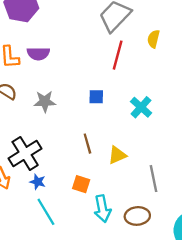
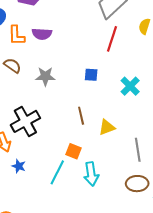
blue star: (38, 182) -> (19, 166), moved
cyan line: (46, 212) -> (57, 172), moved, turned 55
brown ellipse: (137, 216) -> (137, 184), moved

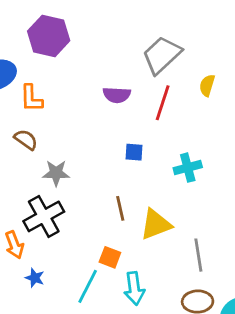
purple semicircle: (42, 34) -> (117, 95), moved
gray star: (45, 76) -> (56, 173), moved
cyan cross: (130, 86) -> (188, 168), turned 30
yellow triangle: (107, 127) -> (156, 224), size x1.4

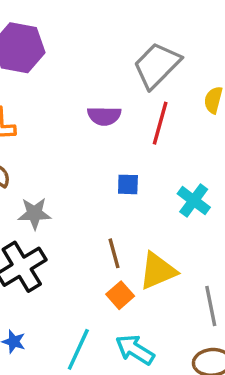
cyan cross: (188, 168) -> (194, 201), turned -36
orange square: (110, 257) -> (120, 295), moved, turned 30
cyan arrow: (134, 288) -> (135, 350), turned 132

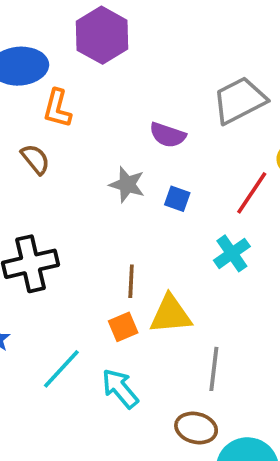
red line: (160, 123) -> (252, 193), moved
blue square: (128, 184) -> (177, 199), moved
gray star: (34, 213) -> (127, 184), moved

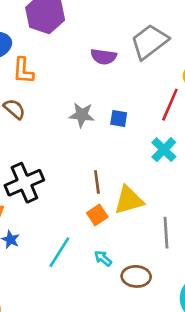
purple semicircle: (168, 135) -> (104, 57), moved
cyan arrow: (120, 388) -> (103, 258), size x0.6
brown ellipse: (196, 428) -> (136, 276), moved

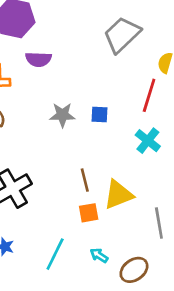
purple semicircle: (104, 57) -> (38, 59), moved
orange square: (97, 215) -> (89, 213), turned 30
brown ellipse: (136, 276) -> (134, 270), turned -32

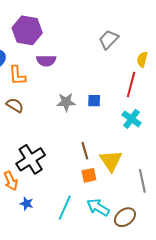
gray trapezoid: (122, 35) -> (109, 40), size x0.7
yellow triangle: (118, 195) -> (111, 161), turned -40
cyan arrow: (99, 255) -> (98, 207), size x1.6

